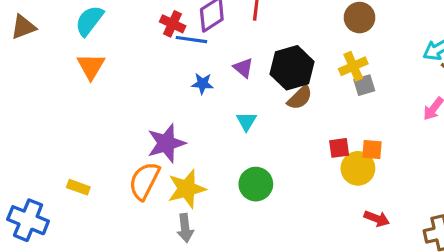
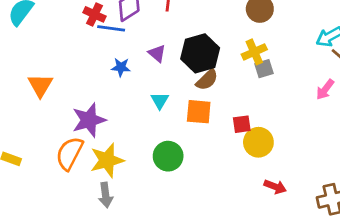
orange triangle: (91, 66) -> (40, 85), moved
orange square: (372, 150) -> (199, 112), moved, size x1.4

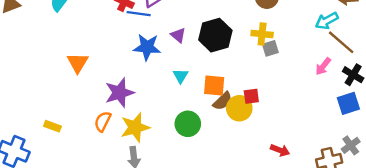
yellow cross: (254, 52) -> (262, 34), turned 30
blue star: (121, 67) -> (147, 47), size x1.6
brown semicircle: (207, 80) -> (223, 101), moved
yellow circle: (258, 142) -> (239, 108), moved
orange semicircle: (69, 153) -> (103, 121), size x0.7

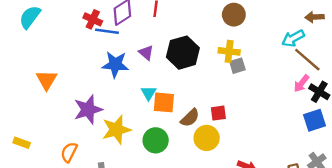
pink arrow: (323, 66) -> (301, 83), moved
orange square: (214, 85) -> (164, 102), moved
yellow circle: (239, 108) -> (207, 138), moved
orange semicircle: (103, 121) -> (69, 152), moved
yellow star: (135, 127) -> (116, 130), moved

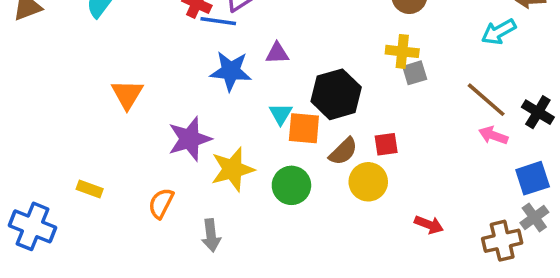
purple triangle: (146, 53) -> (277, 53), turned -42
black hexagon: (183, 53) -> (336, 94), moved
brown line: (307, 60) -> (486, 100), moved
pink arrow: (301, 83) -> (493, 135), moved, turned 72
blue square: (314, 120) -> (533, 178), moved

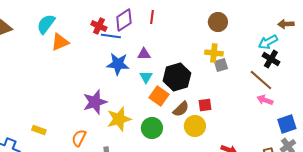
orange triangle: (127, 94) -> (60, 42), moved, turned 36
black cross: (538, 112) -> (271, 59), moved
cyan triangle: (281, 114) -> (146, 77), moved
orange square: (304, 128) -> (159, 96), turned 30

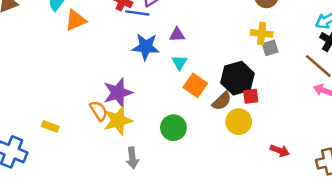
black hexagon: (177, 77) -> (237, 78), moved
yellow star: (119, 119) -> (118, 120), moved
green circle: (152, 128) -> (173, 128), moved
orange semicircle: (79, 138) -> (99, 111), moved, turned 120

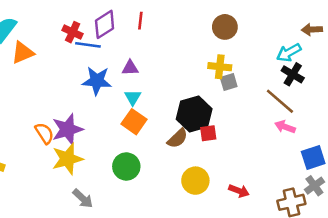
orange square: (195, 85) -> (134, 122), moved
orange semicircle: (99, 111) -> (44, 133), moved
yellow circle: (239, 122) -> (195, 181), moved
gray arrow: (132, 158) -> (83, 198), turned -40

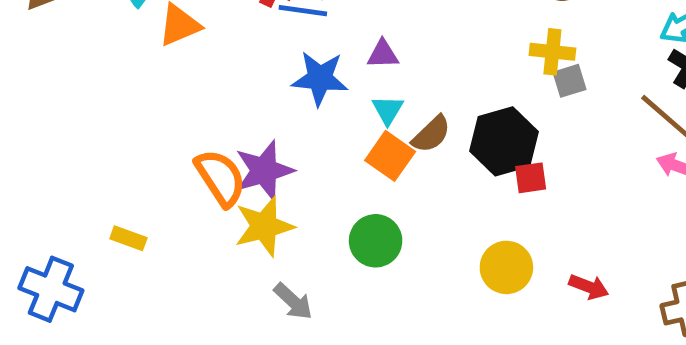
orange semicircle: (44, 133) -> (220, 178), size x1.4
brown semicircle: (178, 138) -> (431, 134), moved

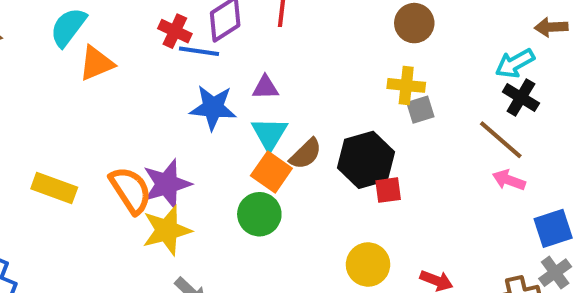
cyan triangle: (388, 110) -> (269, 134), size x1.4
yellow rectangle: (128, 238) -> (54, 188), moved, size x1.5
green circle: (376, 241) -> (259, 214), moved

